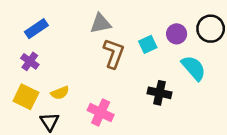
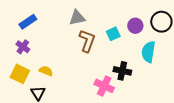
cyan semicircle: (194, 68) -> (148, 52), turned -130
yellow semicircle: (60, 93) -> (46, 71), turned -136
pink cross: (101, 112) -> (104, 86), moved

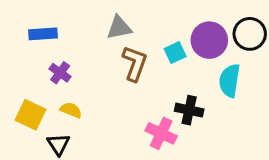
blue rectangle: (28, 22) -> (43, 34), turned 30
purple circle: (135, 26) -> (209, 40), size x1.5
purple cross: (23, 47) -> (60, 73), moved

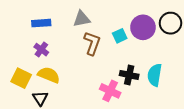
blue rectangle: (43, 34) -> (41, 23), moved
cyan semicircle: (230, 81) -> (155, 75), moved
yellow semicircle: (71, 110) -> (49, 75), size x1.5

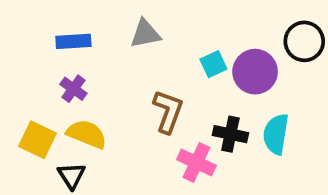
purple circle: (143, 27) -> (255, 72), moved
brown L-shape: (92, 43) -> (168, 111), moved

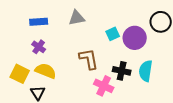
brown L-shape: (168, 111) -> (89, 59), turned -30

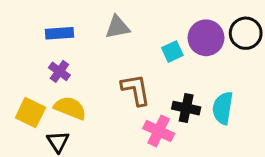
purple circle: (135, 38) -> (206, 38), moved

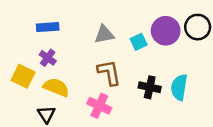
gray triangle: (117, 27) -> (104, 34), moved
yellow square: (30, 113) -> (23, 76), moved
pink cross: (159, 131) -> (99, 106), moved

